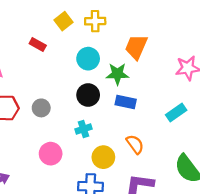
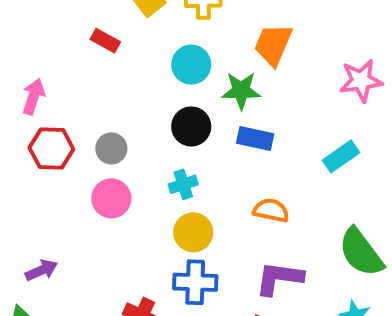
orange semicircle: (135, 144) -> (271, 210), turned -42
pink circle: (51, 154) -> (111, 198), moved
yellow circle: (103, 157) -> (193, 232), moved

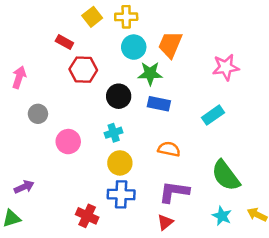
cyan circle: (191, 65) -> (134, 47), moved
red hexagon: (51, 148) -> (83, 70), moved
gray circle: (111, 148) -> (38, 114), moved

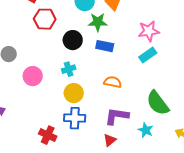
pink star: (226, 67) -> (149, 31), moved
cyan star: (222, 216) -> (146, 130), moved

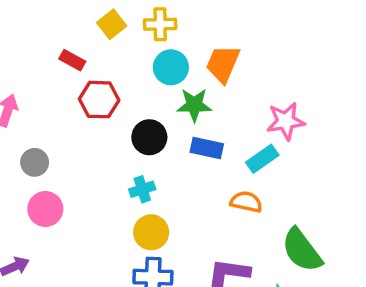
cyan rectangle: (148, 55) -> (262, 159), moved
pink circle: (33, 76) -> (45, 209), moved
orange semicircle: (113, 82) -> (246, 202), moved

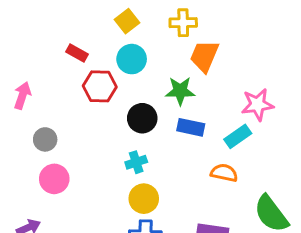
yellow square: (112, 24) -> (127, 21), moved
yellow cross: (160, 24) -> (183, 23), moved
cyan circle: (171, 67) -> (132, 59), moved

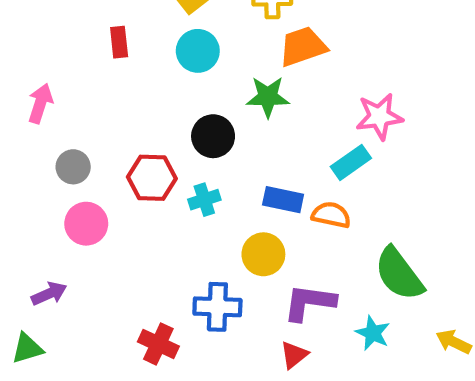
red rectangle: (77, 53) -> (119, 42), turned 55
orange trapezoid: (204, 56) -> (303, 47), turned 48
red hexagon: (100, 86) -> (152, 178), moved
blue rectangle: (191, 127) -> (283, 200), moved
yellow circle: (144, 199) -> (263, 254), moved

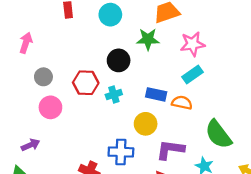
pink star: (379, 117) -> (193, 44), moved

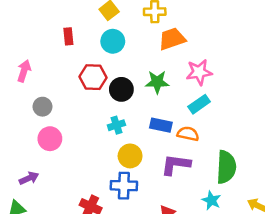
green star: (148, 39) -> (157, 82), moved
red hexagon: (86, 83) -> (93, 77), moved
yellow circle: (146, 124) -> (130, 156), moved
green semicircle: (218, 134) -> (226, 167), turned -140
purple L-shape: (170, 150) -> (176, 165), moved

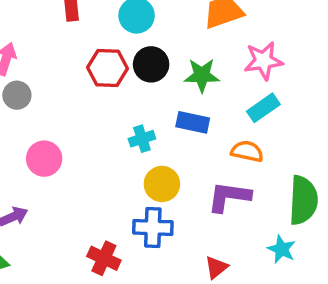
black circle: (121, 89) -> (151, 64), moved
gray circle: (42, 107) -> (17, 95), moved
blue rectangle: (161, 125) -> (193, 122), moved

